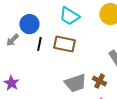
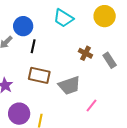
brown rectangle: (64, 44) -> (39, 75), moved
brown cross: (99, 81) -> (85, 53), moved

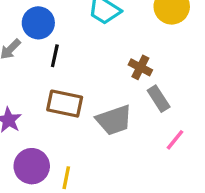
gray rectangle: (110, 60) -> (159, 99), moved
pink line: (91, 106) -> (175, 140), moved

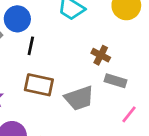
gray rectangle: (159, 99) -> (116, 81), turned -40

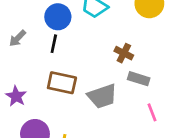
blue circle: (17, 19) -> (58, 17), moved
pink line: (129, 114) -> (152, 112), turned -60

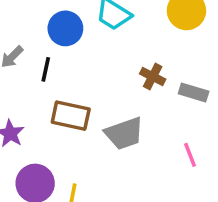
black line: (54, 44) -> (46, 69), moved
gray rectangle: (139, 79) -> (194, 93), moved

